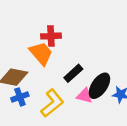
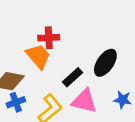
black ellipse: (99, 86) -> (105, 63), moved
pink triangle: (85, 96) -> (84, 101), size x1.5

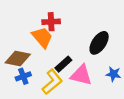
black rectangle: (72, 77) -> (63, 64), moved

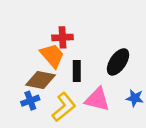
brown diamond: (18, 58) -> (41, 80), moved
black rectangle: (63, 64) -> (77, 71), moved, turned -48

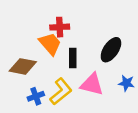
brown diamond: (41, 80) -> (23, 66), moved
blue cross: (30, 101) -> (36, 96), moved

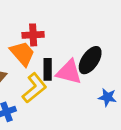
pink triangle: (92, 84) -> (69, 72), moved
yellow L-shape: (61, 91) -> (34, 88), moved

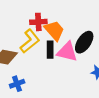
orange trapezoid: (22, 53) -> (54, 30), moved
yellow L-shape: (34, 88) -> (30, 41), moved

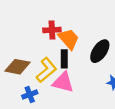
yellow L-shape: (30, 41) -> (46, 70), moved
pink triangle: (67, 52) -> (63, 82), moved

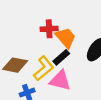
black rectangle: (64, 59) -> (61, 57), turned 49

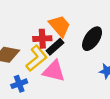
red cross: (49, 29) -> (42, 39), moved

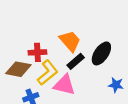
red cross: (42, 39) -> (37, 52), moved
black rectangle: (55, 47) -> (76, 61), moved

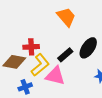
orange trapezoid: (70, 41) -> (66, 17), moved

